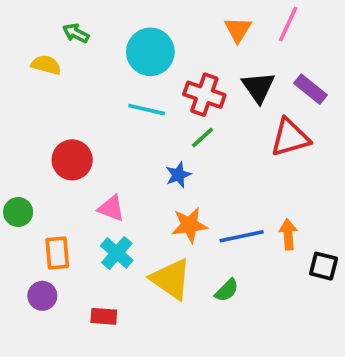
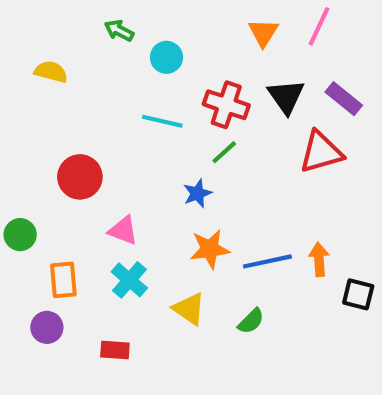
green arrow: (76, 33) -> (119, 31), moved
cyan circle: (150, 52) -> (166, 57), size x0.6
yellow triangle: (171, 279) -> (189, 309), size x0.7

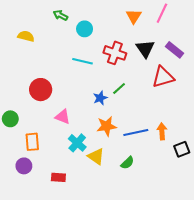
green line: (224, 152) -> (119, 88), moved
cyan cross: (129, 280) -> (77, 143), moved
black square: (358, 294) -> (182, 149), turned -35

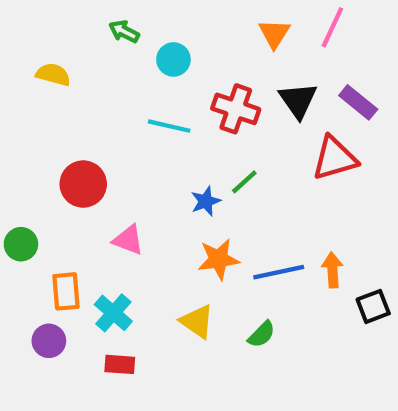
cyan cross: (77, 143) -> (113, 313), moved

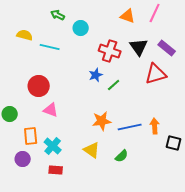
orange triangle: (274, 34) -> (128, 16), turned -42
cyan line: (169, 126) -> (50, 47), moved
blue star: (206, 201) -> (96, 75), moved
pink triangle: (128, 240) -> (51, 110), moved
black square: (373, 306) -> (174, 143), turned 35

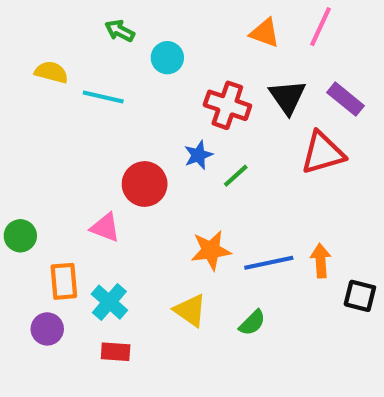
red circle: (39, 86) -> (145, 184), moved

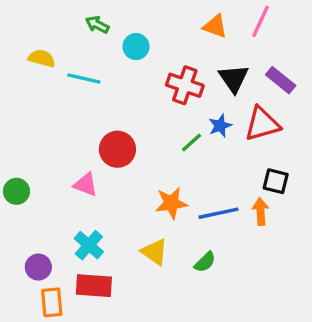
blue star: (198, 155) -> (220, 126), moved
orange rectangle: (64, 281) -> (52, 302), moved
black square: (360, 296) -> (276, 181), moved
red rectangle: (116, 352) -> (94, 286), size x1.5

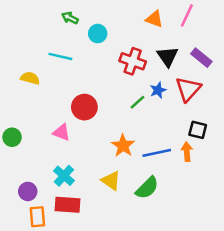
yellow semicircle: (42, 58) -> (30, 78), moved
red triangle: (262, 124) -> (188, 89), turned -32
orange star: (171, 203) -> (123, 146), turned -30
green semicircle: (205, 262) -> (147, 188), size x1.5

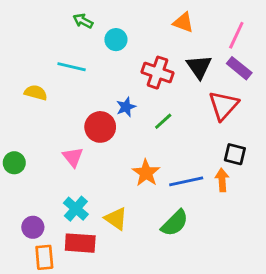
pink line: (187, 15) -> (236, 35), moved
blue star: (158, 90) -> (126, 107), moved
pink triangle: (61, 132) -> (73, 157), turned 30
yellow triangle: (111, 181) -> (116, 219), moved

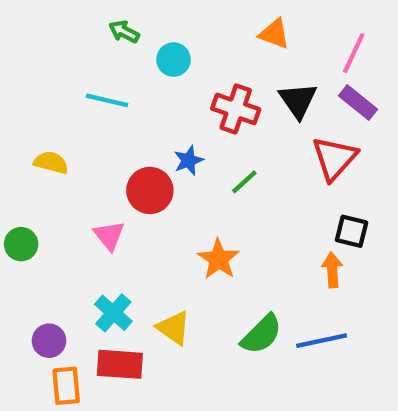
yellow semicircle: (36, 93) -> (51, 163), moved
blue line: (186, 181) -> (322, 341), moved

